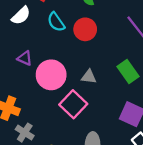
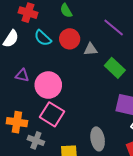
gray triangle: (89, 77) -> (91, 49), moved
pink square: (73, 104) -> (52, 114), moved

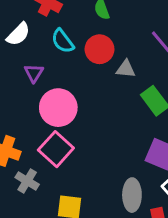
purple triangle: (22, 75) -> (34, 73), moved, turned 40
gray ellipse: (98, 139) -> (132, 195), moved

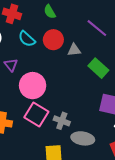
gray cross: (27, 181) -> (62, 121), moved
gray ellipse: (132, 195) -> (83, 138), moved, turned -70

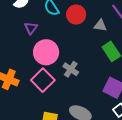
gray triangle: (74, 50) -> (100, 25), moved
gray cross: (62, 121) -> (71, 69), moved

